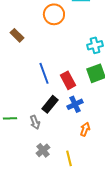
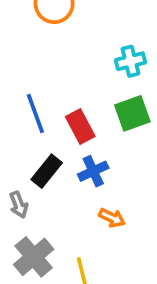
orange arrow: (85, 129) -> (112, 218), turned 96
gray cross: (43, 150) -> (34, 257), size x1.5

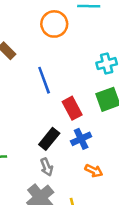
blue line: (35, 113) -> (44, 80), moved
gray arrow: (19, 205) -> (47, 167), moved

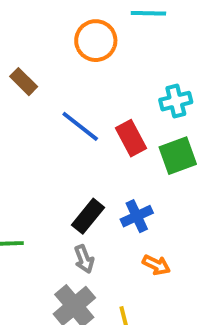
blue line: (44, 80) -> (80, 126), turned -32
red rectangle: (72, 108) -> (131, 138), moved

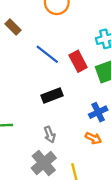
black rectangle: (88, 216) -> (52, 96), moved, turned 30
blue cross: (137, 216) -> (98, 112), moved

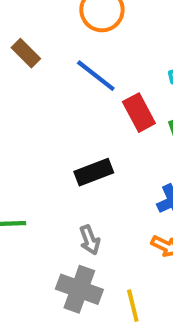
blue line: (47, 54) -> (96, 76), moved
gray cross: (44, 163) -> (79, 289), turned -30

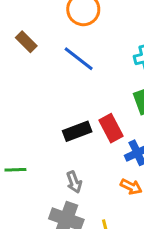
red rectangle: (139, 113) -> (111, 128), moved

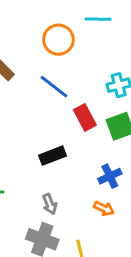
red rectangle: (111, 128) -> (85, 117), moved

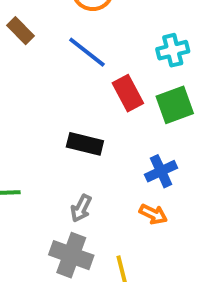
black rectangle: (53, 156) -> (85, 144), turned 35
gray arrow: (50, 204) -> (81, 208), turned 48

